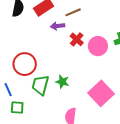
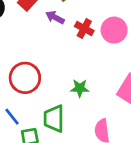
purple arrow: (58, 26) -> (55, 17), turned 48
green trapezoid: (40, 85) -> (54, 119), moved

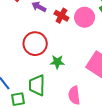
red circle: (25, 78) -> (35, 44), moved

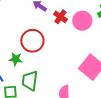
green star: (57, 62) -> (16, 59), moved

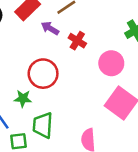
pink circle: (82, 21) -> (111, 63), moved

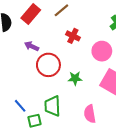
purple arrow: (50, 28) -> (32, 46), moved
green star: (23, 99) -> (75, 78), moved

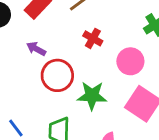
green star: (75, 78) -> (92, 96), size x1.5

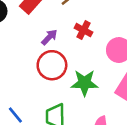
purple arrow: (36, 49) -> (49, 37), moved, turned 108

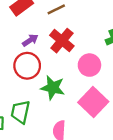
red cross: (83, 30) -> (62, 41), size x1.5

